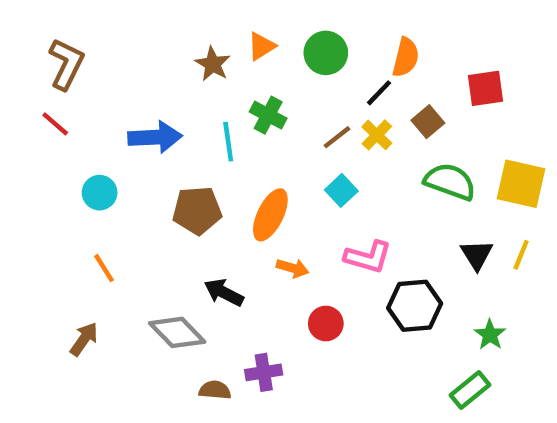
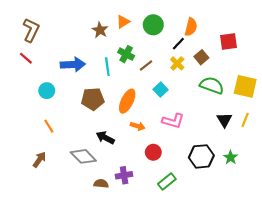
brown line: (337, 137) -> (146, 66), moved
black hexagon: (415, 306) -> (201, 156), moved
green rectangle: (470, 390) -> (167, 182), moved

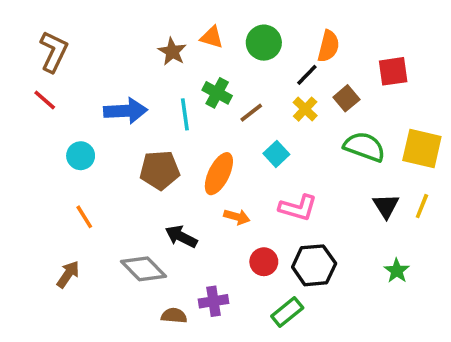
orange triangle: (123, 22) -> (212, 37), turned 48
black hexagon: (201, 156) -> (314, 265), moved

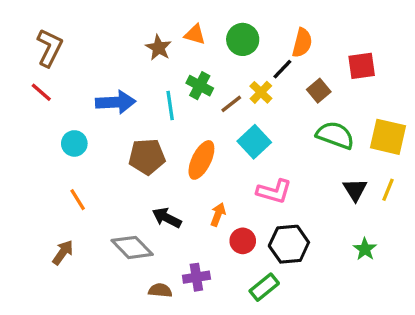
yellow cross: (305, 109) -> (261, 92), moved
cyan square: (276, 154) -> (254, 142), size x1.4
orange arrow: (237, 217) -> (218, 214), moved, turned -85

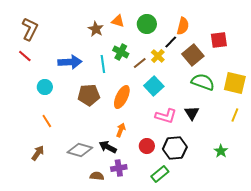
brown square: (319, 91) -> (193, 55), size x1.5
black triangle: (355, 190) -> (192, 113), moved
orange arrow: (218, 214) -> (121, 130), moved
black arrow: (167, 218) -> (108, 147), moved
gray diamond: (132, 247) -> (80, 150), turned -30

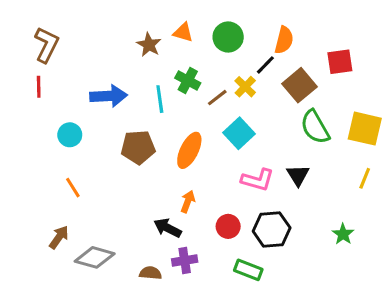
red line: (25, 56) -> (39, 87), turned 48
green semicircle: (203, 82) -> (315, 127), turned -140
gray diamond: (80, 150) -> (95, 257), moved
green rectangle: (160, 174) -> (248, 270), turned 60

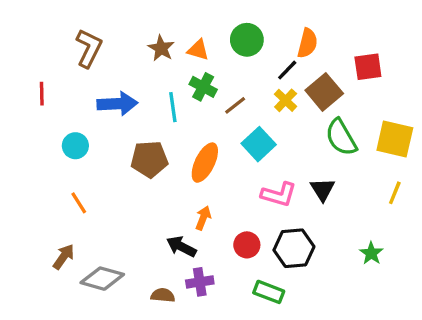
orange triangle: (183, 32) -> (198, 50), moved
brown L-shape: (46, 45) -> (89, 48), moved
yellow cross: (245, 87) -> (286, 100), moved

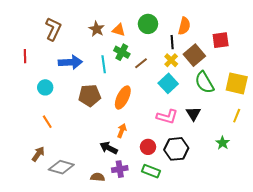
black line: (287, 70) -> (172, 42), turned -48
cyan square: (259, 144) -> (168, 83), moved
green star: (371, 253) -> (223, 143), moved
green rectangle: (269, 292) -> (151, 171), moved

